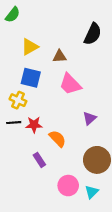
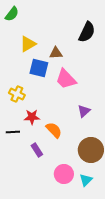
blue square: (31, 78) -> (39, 68), moved
black line: (14, 123) -> (13, 132), moved

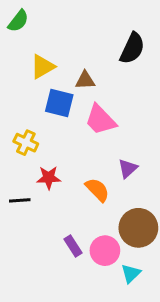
orange semicircle: (54, 130) -> (97, 190), moved
purple rectangle: (37, 150) -> (73, 246), moved
pink circle: (64, 174) -> (105, 251), moved

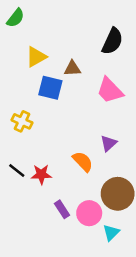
pink trapezoid: (100, 120) -> (110, 90), moved
red star: (49, 178) -> (41, 174), moved
black line: (20, 200) -> (17, 171), turned 42

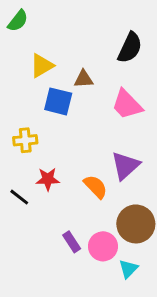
yellow cross: (22, 121) -> (25, 140), turned -30
purple triangle: (109, 143) -> (125, 166), size x1.5
red star: (41, 174) -> (48, 179), moved

